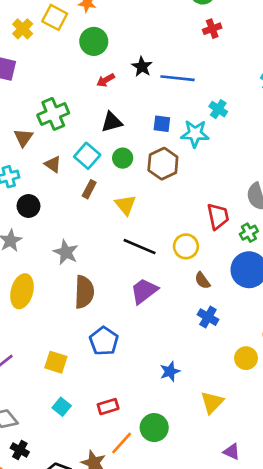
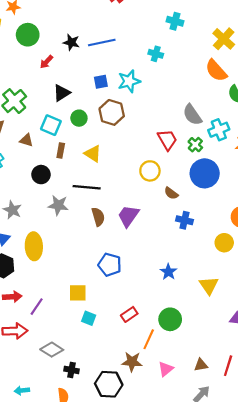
cyan cross: (218, 109) -> (156, 54), moved
black circle: (29, 206) -> (41, 175), moved
black line: (140, 247) -> (87, 187), moved
brown semicircle: (84, 292) -> (98, 217), moved, size x0.7
cyan square: (62, 407) -> (89, 318), moved

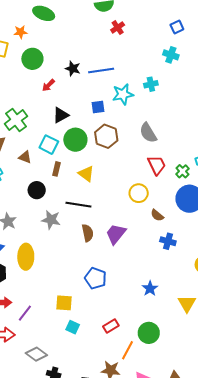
cyan cross: (156, 54) -> (151, 84), turned -32
cyan star: (129, 81) -> (123, 94), moved
gray semicircle: (192, 115) -> (148, 133), moved
green circle: (79, 118) -> (75, 140), size x1.5

